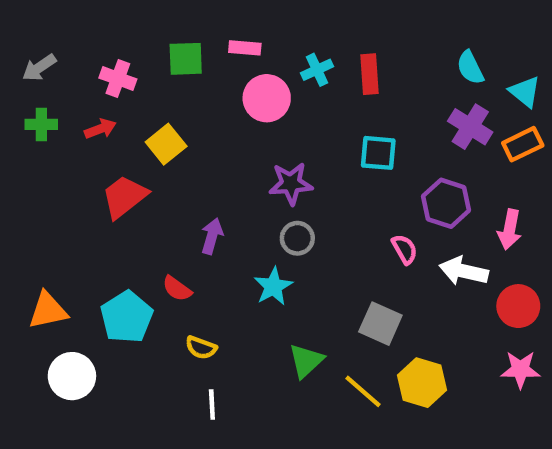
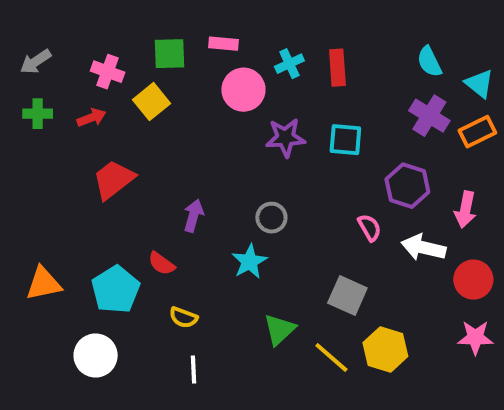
yellow square: (166, 144) -> (152, 102), moved
purple star: (291, 184) -> (285, 138), moved
white circle: (72, 376) -> (96, 355), moved

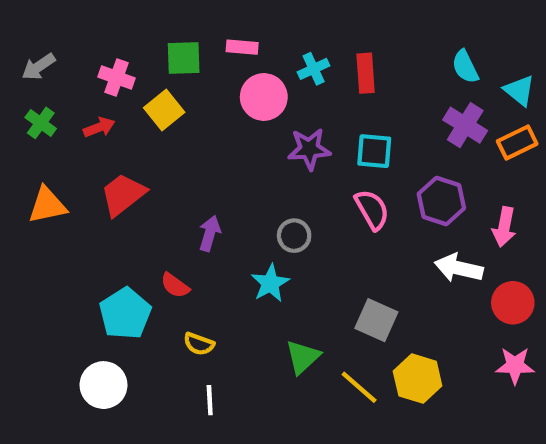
green cross: (38, 114) -> (41, 123), turned 36
pink semicircle: (369, 228) -> (372, 210), moved, size x1.4
orange triangle: (44, 284) -> (47, 205), moved

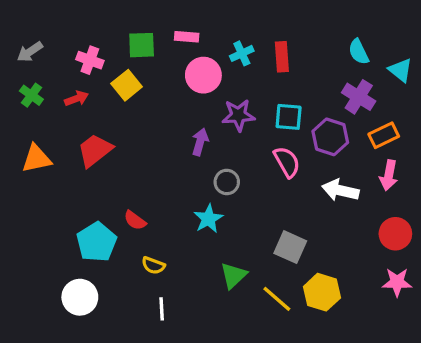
orange rectangle: (517, 142) -> (384, 135), moved
purple hexagon: (441, 201) -> (330, 137), moved
purple arrow: (210, 233) -> (200, 142), moved
white arrow: (459, 268) -> (340, 190), moved

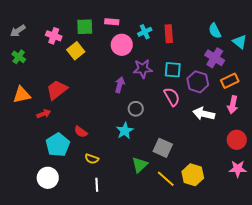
red arrow: (76, 99) -> (44, 114), moved
gray square: (290, 247) -> (163, 148), moved

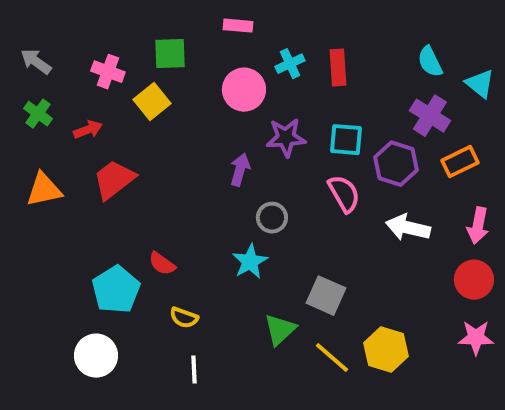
pink rectangle: (112, 22) -> (238, 26), moved
gray arrow: (18, 31) -> (36, 62), turned 70
pink arrow: (233, 105) -> (478, 226), moved
red arrow: (44, 114) -> (88, 130), moved

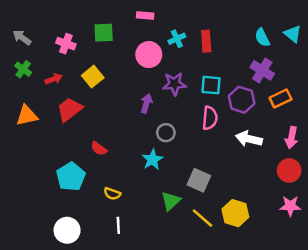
cyan triangle: (480, 84) -> (293, 34), moved
yellow square: (152, 102) -> (93, 77), moved
pink semicircle: (344, 194) -> (210, 118), turned 35
red semicircle: (162, 264) -> (99, 149), moved
white circle: (96, 356) -> (67, 230), moved

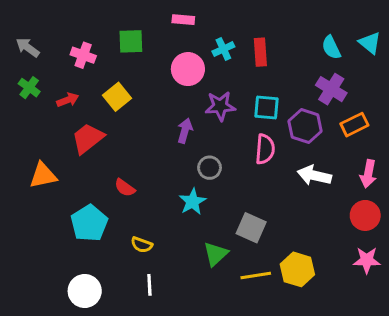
orange triangle: (27, 116) -> (43, 175), moved
yellow line: (202, 218) -> (256, 276), turned -50

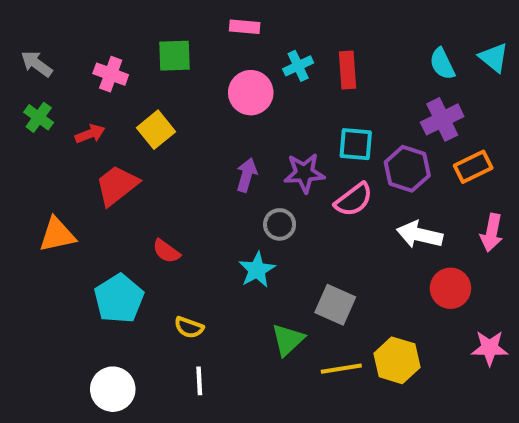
purple cross: (331, 89) -> (442, 119), turned 32
purple star: (220, 106) -> (304, 173), moved
pink semicircle: (265, 149) -> (354, 200), turned 48
red circle: (365, 215) -> (450, 288), moved

